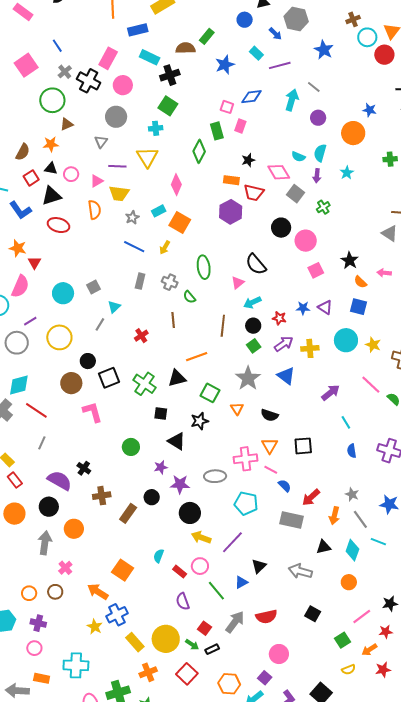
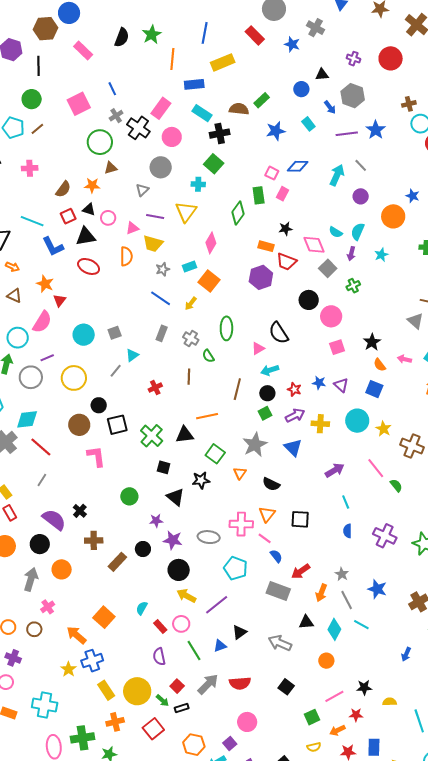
purple line: (280, 65) -> (347, 134), moved

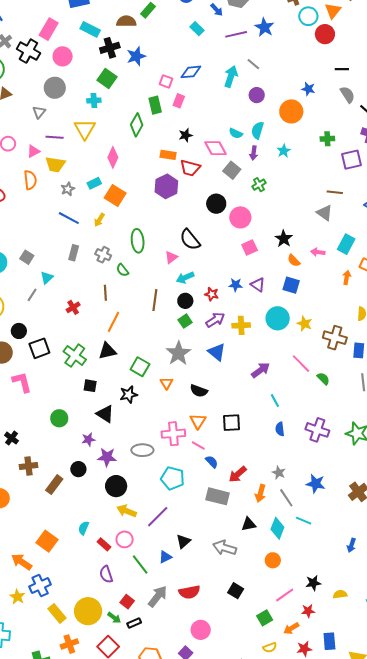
blue star: (276, 131) -> (136, 56), moved
gray square: (115, 333) -> (27, 257), turned -32
orange line: (207, 416) -> (114, 322), moved, turned -45

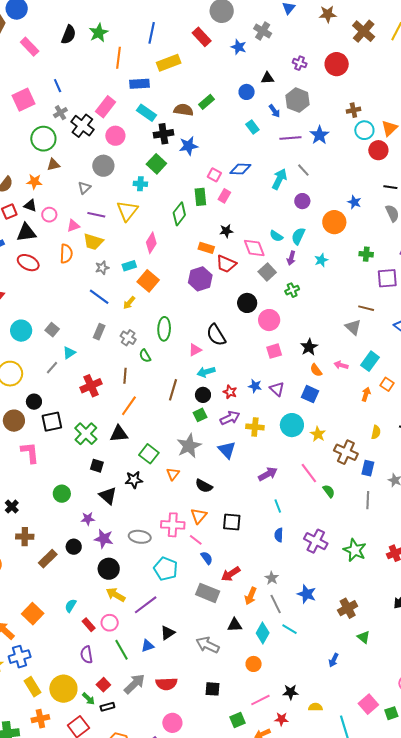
red cross: (73, 307) -> (91, 386), size x1.5
black square: (236, 591) -> (212, 689), turned -35

